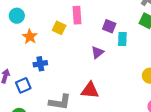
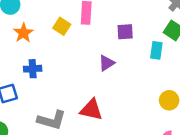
purple square: (109, 26) -> (125, 32), turned -32
cyan rectangle: (122, 39) -> (156, 50), moved

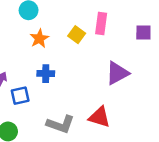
purple square: (125, 32) -> (143, 33), moved
purple triangle: (107, 63) -> (117, 73), size x1.5

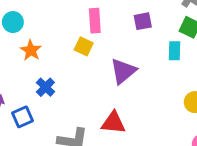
yellow square: (77, 35) -> (84, 46), moved
blue cross: (46, 74) -> (45, 87), turned -35

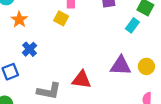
cyan rectangle: (174, 51) -> (132, 25), turned 32
purple triangle: (123, 71) -> (121, 66), moved, turned 40

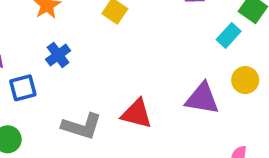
yellow circle: (146, 66) -> (245, 80), moved

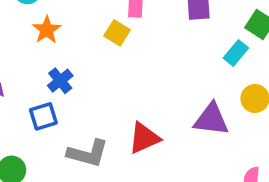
blue square: (23, 88) -> (43, 116), moved
red triangle: (137, 114) -> (144, 138), turned -36

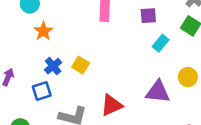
yellow square: (117, 33) -> (81, 65), moved
cyan rectangle: (236, 53) -> (161, 43), moved

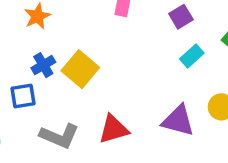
purple square: (148, 16) -> (181, 17), turned -35
yellow square: (81, 65) -> (80, 69), size x1.5

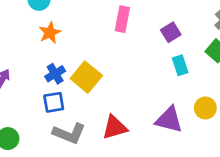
cyan rectangle: (192, 56) -> (180, 65), turned -66
blue square: (23, 96) -> (54, 102), moved

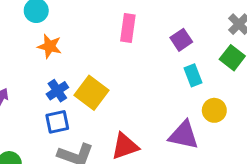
orange star: (50, 33) -> (50, 46), turned -30
yellow circle: (205, 108) -> (214, 110), moved

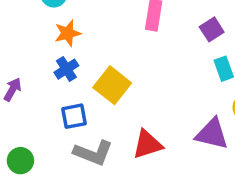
orange star: (50, 46) -> (68, 33), turned -30
blue cross: (57, 91) -> (66, 69), moved

